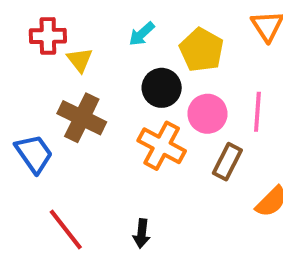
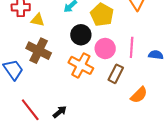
yellow triangle: (80, 60) -> (38, 20), turned -40
black arrow: (142, 233) -> (60, 112), moved, turned -136

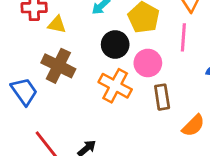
pink line: (132, 47) -> (183, 37), moved
brown rectangle: (116, 74) -> (162, 97), turned -36

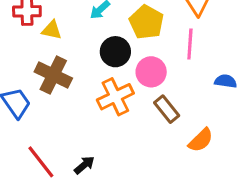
orange cross: (115, 86) -> (115, 97), turned 36
brown rectangle: (162, 97) -> (167, 109), turned -30

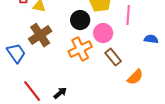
brown cross: (53, 75) -> (40, 35), turned 30

